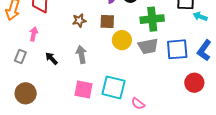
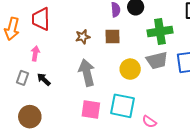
yellow circle: (122, 40) -> (130, 69), moved
gray arrow: (81, 54) -> (87, 73), size x1.4
black arrow: (51, 58) -> (44, 79), moved

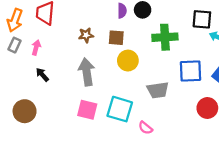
gray trapezoid: (157, 60) -> (158, 90), moved
yellow circle: (130, 69) -> (128, 61), moved
gray rectangle: (22, 78) -> (15, 45), moved

